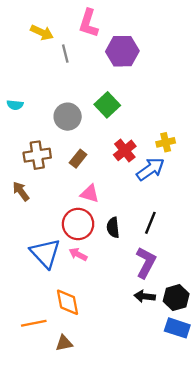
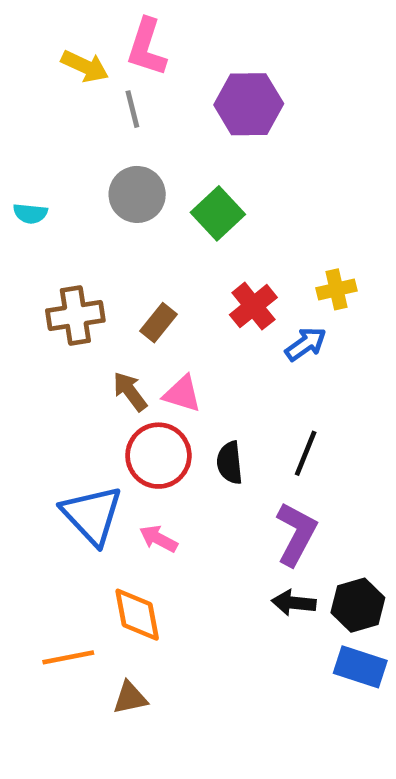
pink L-shape: (89, 23) -> (147, 47), moved
gray circle: (68, 117) -> (137, 194), moved
blue arrow: (150, 169) -> (306, 344), size x0.7
brown arrow: (21, 191) -> (130, 391), moved
pink arrow: (78, 254) -> (158, 539), moved

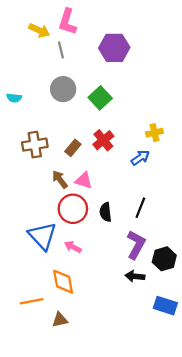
red cross: (253, 306) -> (103, 140), moved
black hexagon: (358, 605) -> (164, 259), moved

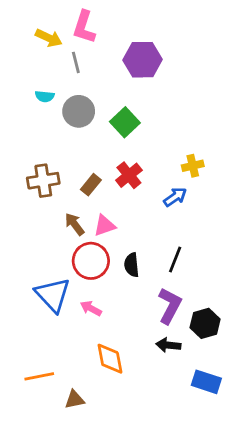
cyan semicircle: (14, 98) -> (45, 96), moved
pink triangle: (84, 181) -> (104, 226), turned -36
orange diamond: (63, 282) -> (110, 359), moved

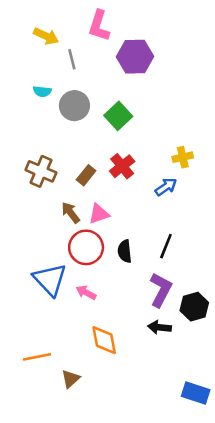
pink L-shape: (84, 27) -> (99, 26), moved
brown cross: (43, 181) -> (41, 171), turned 32
blue rectangle: (206, 382) -> (196, 393), moved
brown triangle: (75, 399) -> (71, 379), turned -30

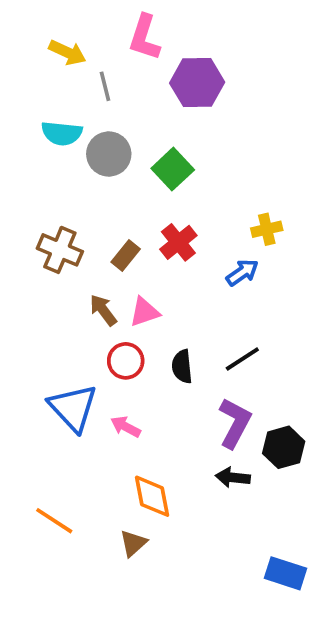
cyan semicircle: (42, 91) -> (62, 133), size x1.5
black line: (166, 246) -> (242, 359), turned 35
red circle: (86, 247) -> (126, 361), size x0.7
orange line: (37, 357) -> (54, 521), turned 44
brown triangle: (71, 379) -> (133, 543), moved

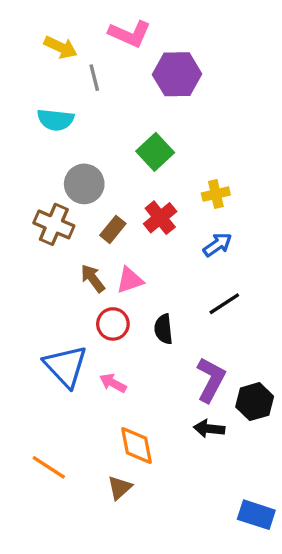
pink L-shape: (144, 37) -> (130, 34), turned -84
gray circle: (109, 154) -> (84, 184), moved
yellow cross: (267, 229) -> (216, 194), moved
black line: (242, 359) -> (224, 304), moved

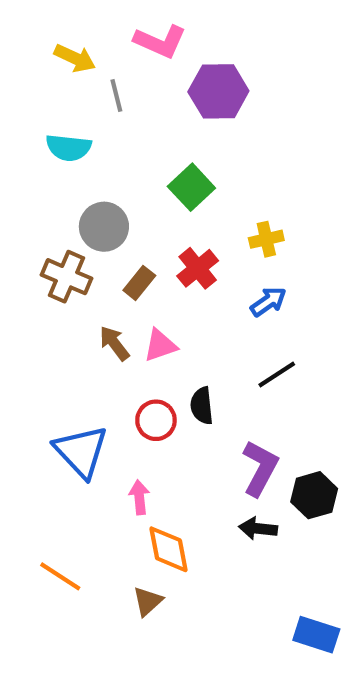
red circle: (113, 324) -> (156, 420), moved
pink arrow: (113, 383) -> (139, 497), moved, turned 56

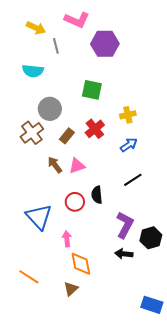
green square: (191, 187) -> (92, 90), turned -35
brown cross: (66, 277) -> (32, 133), turned 30

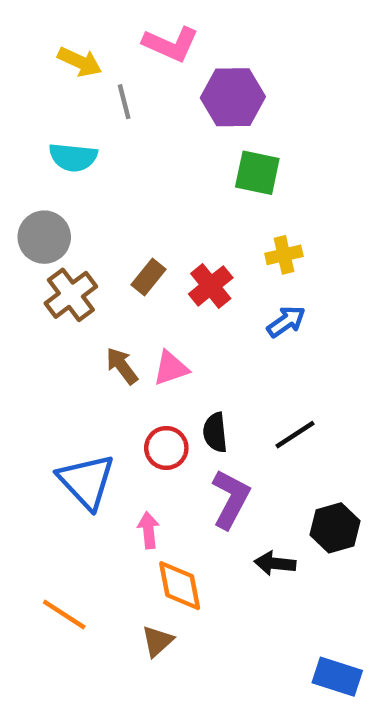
green square: (92, 90) -> (257, 173), moved
gray circle: (50, 109) -> (44, 237), moved
brown rectangle: (67, 136) -> (149, 277), moved
black line: (133, 180) -> (295, 435), moved
purple L-shape: (125, 225) -> (231, 499), moved

